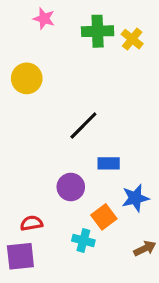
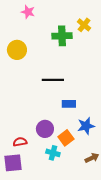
green cross: (98, 31) -> (62, 36), moved
black line: (83, 126) -> (53, 80), turned 45
purple circle: (71, 187) -> (45, 129), moved

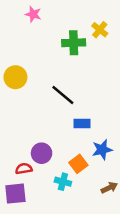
yellow circle: (17, 50) -> (15, 77), moved
black line: (53, 80) -> (63, 95), turned 40
purple circle: (45, 129) -> (42, 153), moved

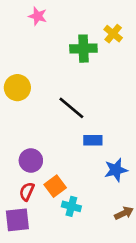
purple circle: (42, 153) -> (31, 160), moved
orange square: (78, 164) -> (55, 186), moved
red semicircle: (24, 169) -> (27, 192), turned -56

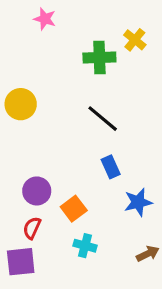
black line: (71, 108) -> (103, 119), moved
blue rectangle: (93, 140) -> (111, 167), turned 66
orange square: (55, 186) -> (74, 209), moved

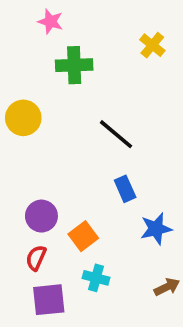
green cross: (99, 58) -> (74, 65), moved
purple square: (21, 262) -> (49, 300), moved

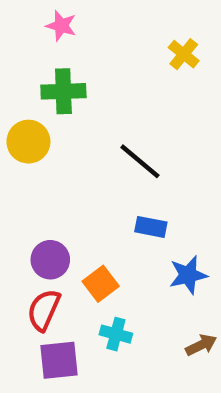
green cross: (74, 65) -> (63, 91), moved
blue rectangle: (125, 189) -> (151, 227), turned -55
red semicircle: (36, 258) -> (44, 310), size x1.4

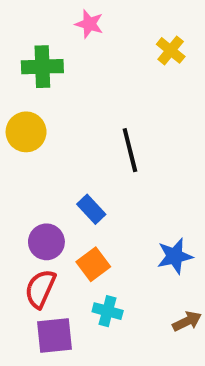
pink star: (61, 26) -> (89, 24), moved
green cross: (63, 91) -> (42, 67), moved
black line: (140, 161) -> (130, 150), turned 36
blue rectangle: (151, 227) -> (91, 209), moved, turned 36

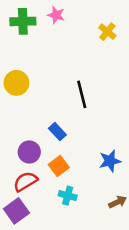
green cross: (42, 67) -> (23, 21), moved
red semicircle: (40, 289) -> (25, 181), turned 35
purple square: (55, 336) -> (16, 211), moved, turned -30

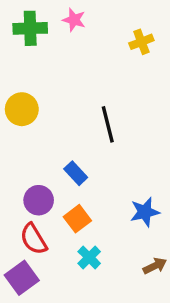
yellow cross: (107, 32) -> (141, 42), turned 30
red semicircle: (25, 181) -> (34, 239), turned -90
cyan cross: (68, 196) -> (89, 257), turned 30

